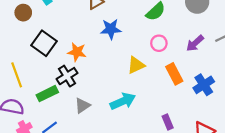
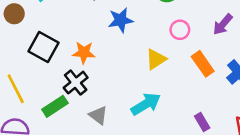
gray triangle: (82, 106) -> (98, 115), turned -42

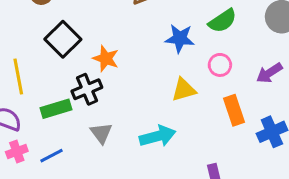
blue star: (121, 20) -> (180, 38), moved

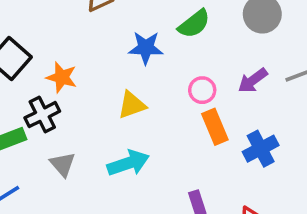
pink circle: (220, 65) -> (202, 90), moved
yellow triangle: (184, 90) -> (132, 105), moved

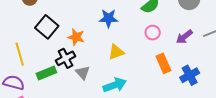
blue star: (146, 48) -> (109, 18), moved
pink circle: (202, 90) -> (153, 33), moved
gray triangle: (63, 164) -> (83, 73), moved

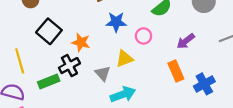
pink circle: (153, 33) -> (143, 36), moved
purple arrow: (184, 37) -> (186, 41), moved
gray triangle: (83, 73) -> (103, 73), moved

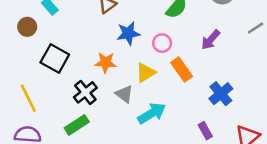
orange star: (81, 42) -> (105, 62), moved
orange rectangle: (176, 71) -> (182, 70), moved
green rectangle: (49, 81) -> (77, 125), moved
blue cross: (204, 84) -> (221, 94), moved

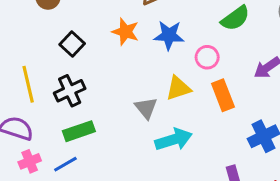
black square: (55, 59) -> (72, 44), size x0.7
orange star: (105, 62) -> (125, 32), moved
black cross: (85, 92) -> (70, 91), moved

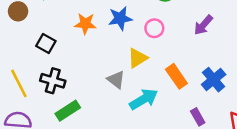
black cross: (70, 91) -> (53, 81), turned -35
orange rectangle: (223, 95) -> (176, 76), moved

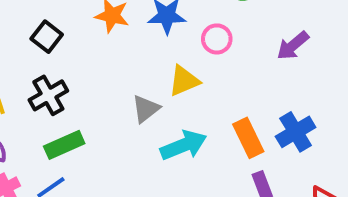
orange rectangle: (176, 76) -> (248, 138), moved
gray triangle: (116, 80) -> (146, 109), turned 36
black cross: (53, 81) -> (48, 95), turned 35

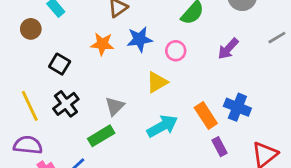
gray triangle: (146, 109) -> (115, 106), moved
blue cross: (296, 132) -> (237, 107), turned -30
green rectangle: (64, 145) -> (101, 136), moved

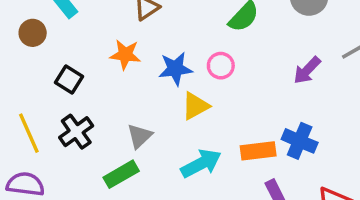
blue star: (140, 39) -> (175, 69), moved
purple arrow: (228, 49) -> (307, 70), moved
orange rectangle: (206, 115) -> (258, 151), turned -65

